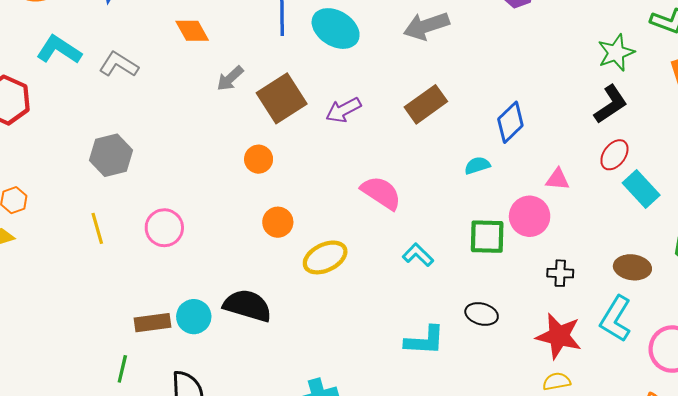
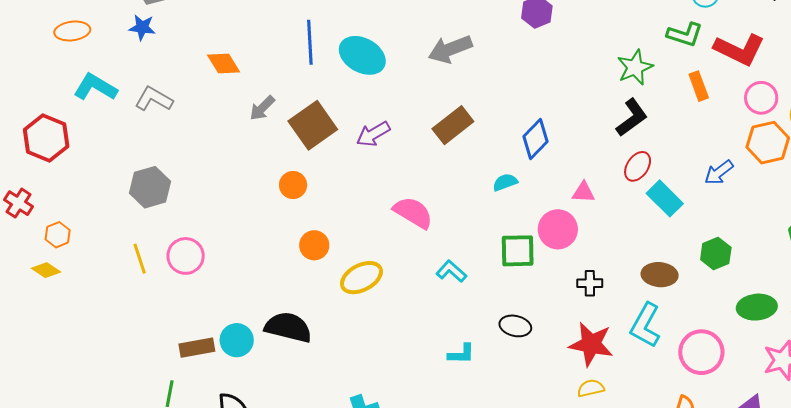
pink circle: (164, 228) -> (186, 256), moved
cyan L-shape: (425, 341) -> (461, 354), size x0.7

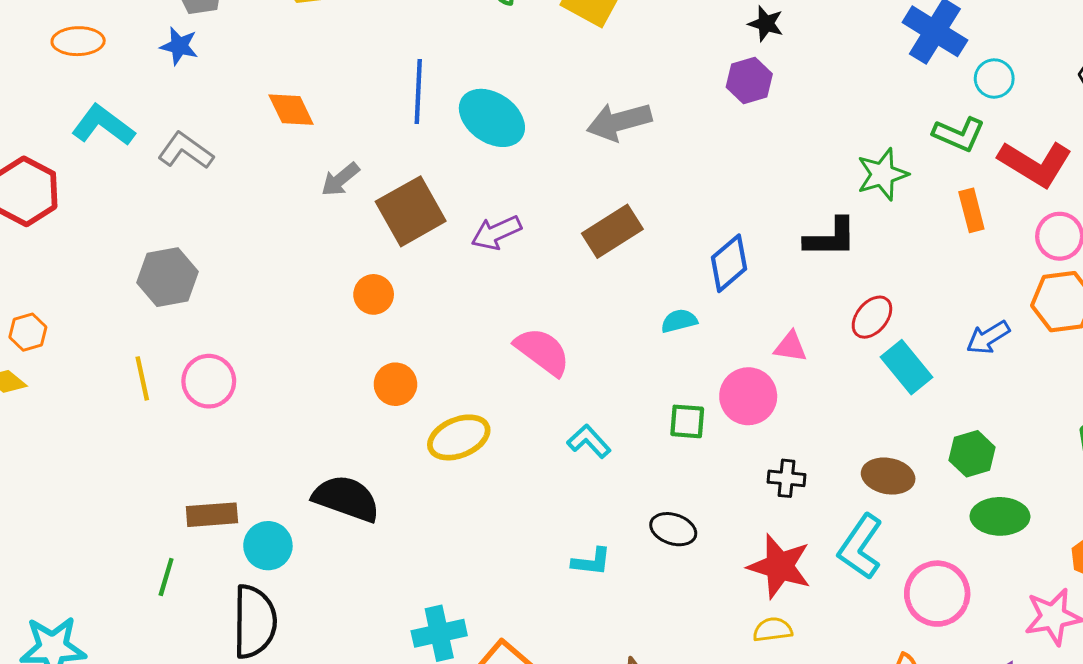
black L-shape: (632, 118) -> (831, 238), moved, turned 30
green square: (518, 251) -> (687, 421), size x0.7
green ellipse: (757, 307) -> (1000, 516), moved
cyan circle: (237, 340) -> (268, 546), moved

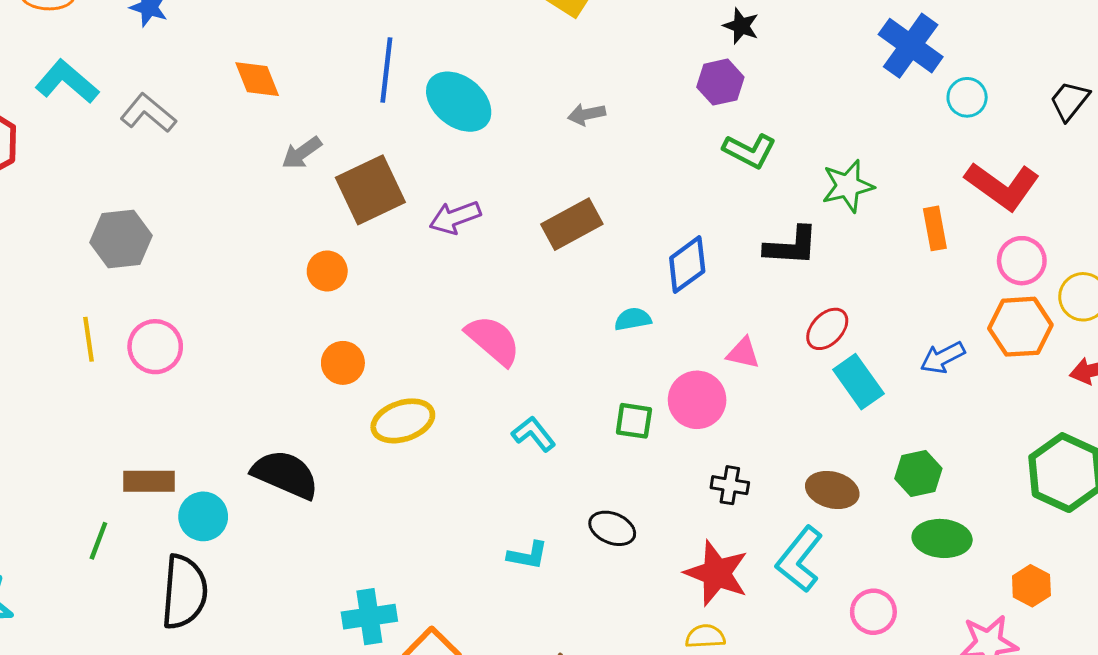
gray arrow: (619, 122) -> (587, 114), size x0.6
green L-shape: (959, 134) -> (749, 151), moved
pink circle: (937, 594) -> (873, 612), size x0.7

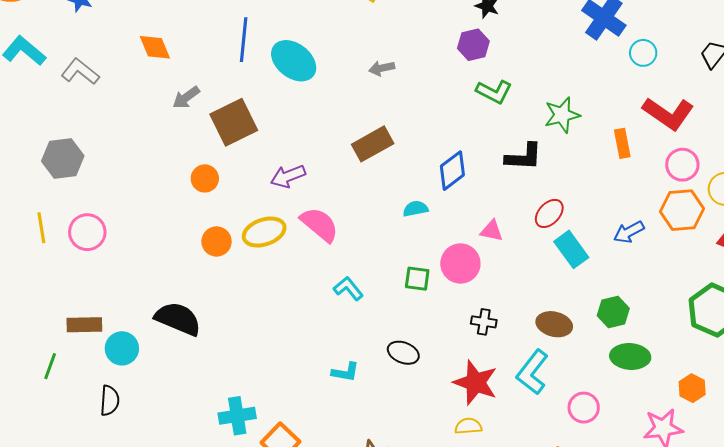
purple arrow: (455, 217) -> (288, 176), moved
yellow ellipse: (403, 421) -> (264, 232), moved
black semicircle: (184, 592) -> (110, 401), size x0.6

